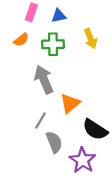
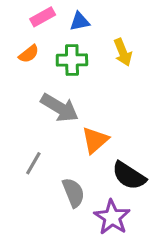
pink rectangle: (31, 12) -> (43, 17), turned 42
gray arrow: (44, 80) -> (60, 108), turned 144
gray line: (40, 120) -> (33, 163), moved

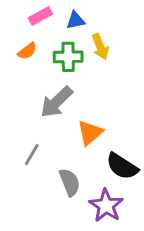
yellow arrow: (123, 52) -> (100, 47), moved
gray arrow: (60, 108) -> (56, 102), turned 105

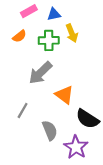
orange triangle: (90, 133) -> (64, 95), turned -42

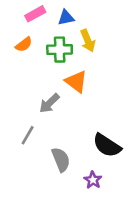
gray arrow: (40, 73) -> (49, 103), moved, size x0.7
orange triangle: (64, 95) -> (76, 82), moved
purple star: (76, 147) -> (93, 180), size x0.6

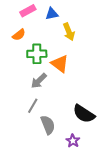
green cross: (60, 50) -> (37, 54), moved
gray line: (28, 135) -> (33, 106), moved

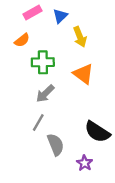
blue triangle: (52, 14) -> (60, 16), turned -32
orange triangle: (60, 64) -> (83, 74), moved

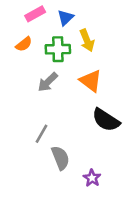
green cross: (43, 62) -> (58, 49), moved
gray arrow: (45, 94) -> (48, 82), moved
black semicircle: (97, 132) -> (106, 120), moved

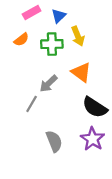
gray arrow: (48, 82) -> (48, 84), moved
gray line: (41, 134) -> (32, 104), moved
purple star: (92, 178) -> (93, 139), moved, size x1.5

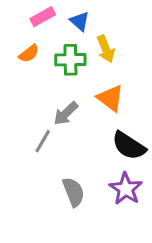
blue triangle: (59, 16) -> (80, 21), turned -35

